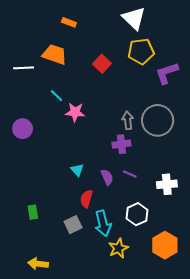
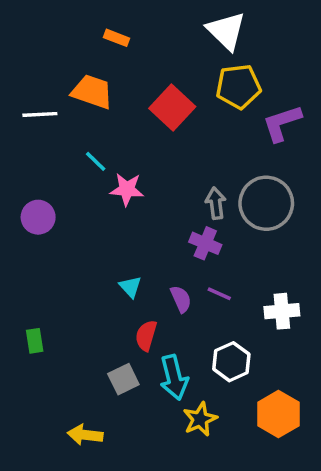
red square: (102, 64) -> (172, 107), size x1.4
purple cross: (122, 144) -> (205, 243), turned 30
green rectangle: (33, 212) -> (35, 341), moved
yellow arrow: (38, 264) -> (85, 435), moved

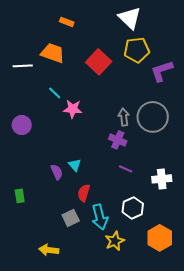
purple semicircle: (181, 299) -> (57, 172), moved

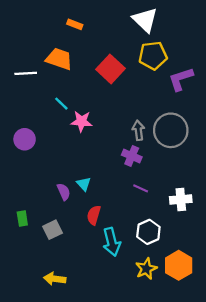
gray square: (71, 218) -> (52, 230), moved
yellow star: (115, 241) -> (146, 269), moved

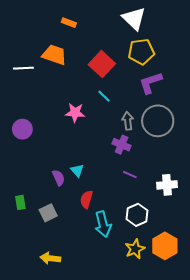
purple L-shape: (181, 79) -> (150, 83), moved
cyan line: (61, 104) -> (104, 96), moved

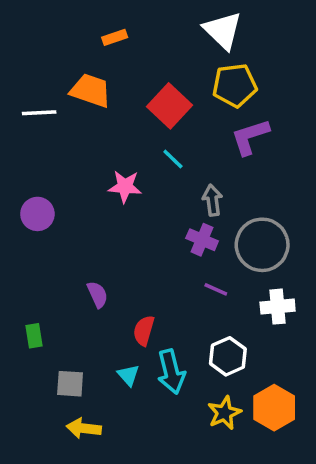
orange rectangle: (69, 23) -> (115, 37), turned -40
gray circle: (158, 121) -> (262, 245), moved
cyan triangle: (77, 170) -> (128, 375), moved
gray square: (48, 213) -> (70, 384), moved, turned 30

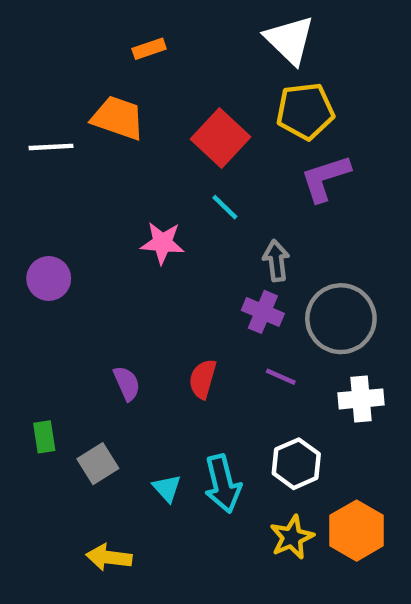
red semicircle: (144, 331) -> (203, 379), moved
gray square: (70, 384) -> (98, 464), moved, turned -36

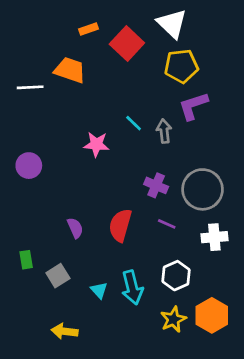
red square: (220, 138) -> (127, 44), moved
gray arrow: (276, 261) -> (164, 131), moved
red semicircle: (203, 379) -> (120, 225), size x1.4

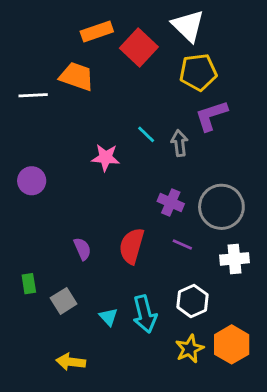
orange rectangle: (88, 29) -> (97, 32), size x1.5

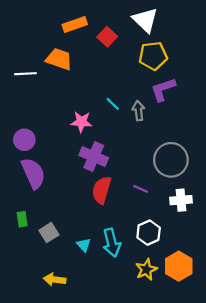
red square: (139, 47) -> (107, 37), size x0.7
purple cross: (171, 202) -> (94, 157), moved, size x1.4
purple semicircle: (82, 249) -> (33, 173), moved, size x1.8

